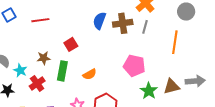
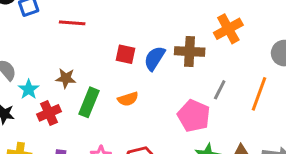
blue semicircle: (99, 21) -> (155, 58), moved
gray line: (145, 27) -> (220, 90), moved
red square: (71, 44) -> (125, 54), moved, turned 32
orange semicircle: (90, 74) -> (128, 99), moved

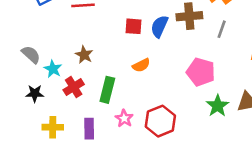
brown star: (66, 78) -> (84, 55), turned 30
gray line: (220, 90) -> (222, 29), moved
green rectangle: (89, 102) -> (107, 90), moved

